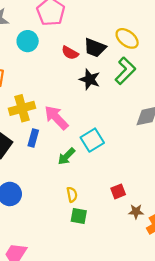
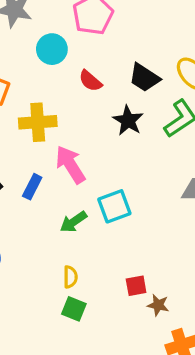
red semicircle: (70, 53) -> (90, 81), moved
yellow cross: (22, 108) -> (38, 122), moved
brown star: (136, 212) -> (158, 305), moved

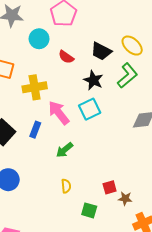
cyan square: (114, 206) -> (90, 109), moved
green square: (74, 309) -> (89, 210), moved

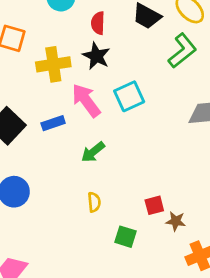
red semicircle: (66, 57) -> (98, 23), turned 56
black star: (93, 80) -> (96, 56), moved
blue rectangle: (35, 130) -> (53, 123), turned 49

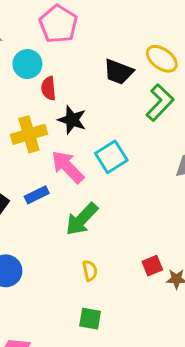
red semicircle: (98, 23) -> (49, 88), moved
green arrow: (93, 152) -> (82, 219), size x1.4
green square: (125, 237) -> (90, 319), moved

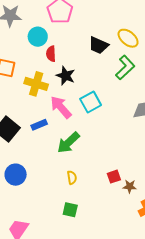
yellow cross: (29, 134) -> (36, 84), turned 30

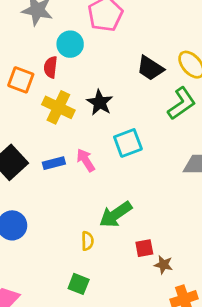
red semicircle: (51, 54) -> (51, 67), moved
pink arrow: (61, 107) -> (86, 160), moved, size x0.7
green arrow: (68, 143) -> (115, 214), moved

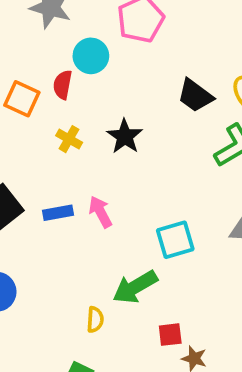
yellow cross: (58, 107) -> (69, 139), size x0.6
cyan square: (128, 143) -> (175, 240), moved

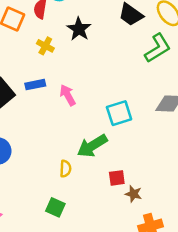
black star: (125, 136) -> (79, 29), moved
blue rectangle: (58, 213) -> (35, 85), moved

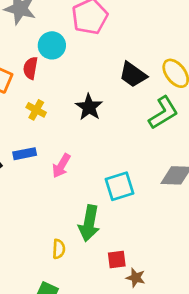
black star: (79, 29) -> (89, 107), moved
pink arrow: (68, 95) -> (61, 166), turned -120
green arrow: (92, 146) -> (89, 223), turned -48

